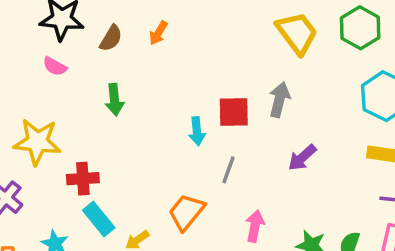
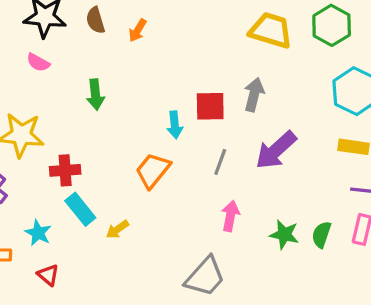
yellow trapezoid: (297, 33) -> (271, 30), turned -36
brown semicircle: (111, 38) -> (95, 20), moved, turned 132
purple arrow: (302, 158) -> (276, 150), size x1.5
gray line: (229, 170) -> (220, 162), moved
orange trapezoid: (186, 212) -> (153, 170), moved

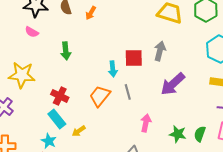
gray line: (220, 162) -> (128, 92), moved, turned -35
red cross: (65, 170) -> (60, 96), moved, turned 30
cyan star: (38, 233) -> (49, 141), moved

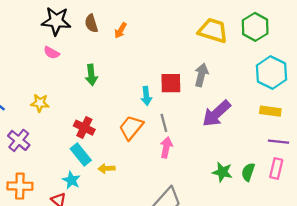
yellow star: (22, 75) -> (40, 103), size x0.6
pink arrow: (146, 123) -> (166, 147), moved
yellow arrow: (79, 131) -> (107, 169), turned 32

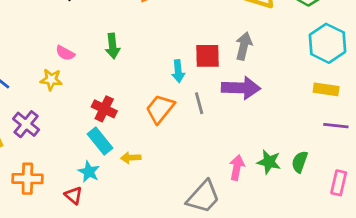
pink semicircle: (52, 53) -> (65, 53), moved
purple arrow: (217, 114) -> (241, 88), moved, turned -136
pink arrow: (166, 147) -> (237, 167), moved
pink rectangle: (276, 169) -> (339, 183), moved

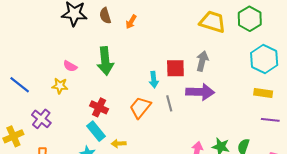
green arrow: (113, 46) -> (105, 61), size x1.5

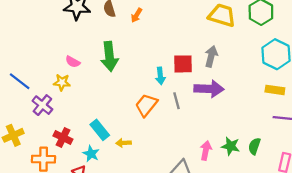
red cross: (99, 107) -> (63, 137), moved
purple cross: (41, 119) -> (42, 105), moved

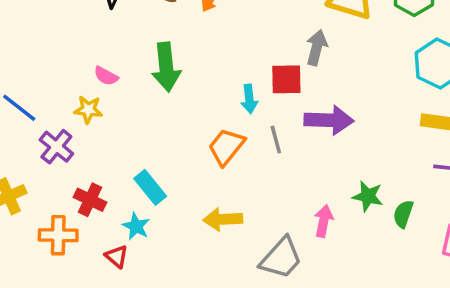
gray arrow: (211, 56) -> (317, 48), moved
yellow arrow: (124, 143) -> (223, 219), moved, size x1.5
green star: (231, 146) -> (368, 196), moved

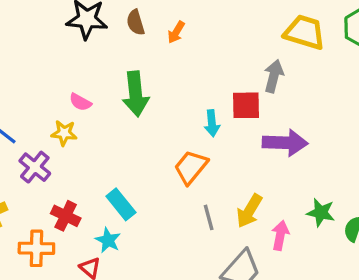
gray line: (276, 140) -> (209, 217), moved
yellow arrow: (223, 219) -> (249, 211), moved, turned -56

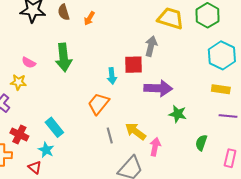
yellow arrow: (249, 211) -> (136, 131), turned 95
green star: (321, 213) -> (178, 114), moved

